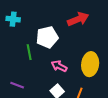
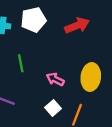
white pentagon: (47, 37) -> (33, 20), moved

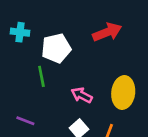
white pentagon: (33, 20) -> (56, 48), moved

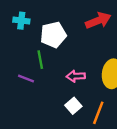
pink arrow: (82, 95) -> (76, 76), turned -30
purple line: (25, 121) -> (26, 79), moved

